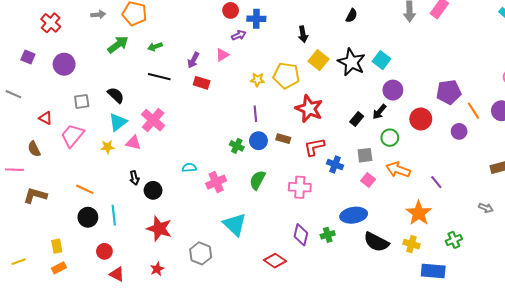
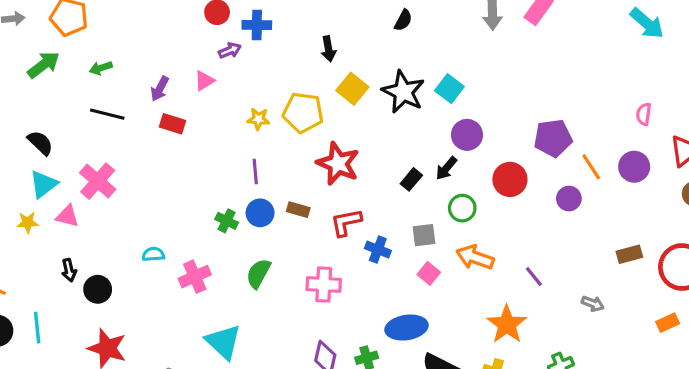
gray arrow: (486, 208) -> (593, 304), moved

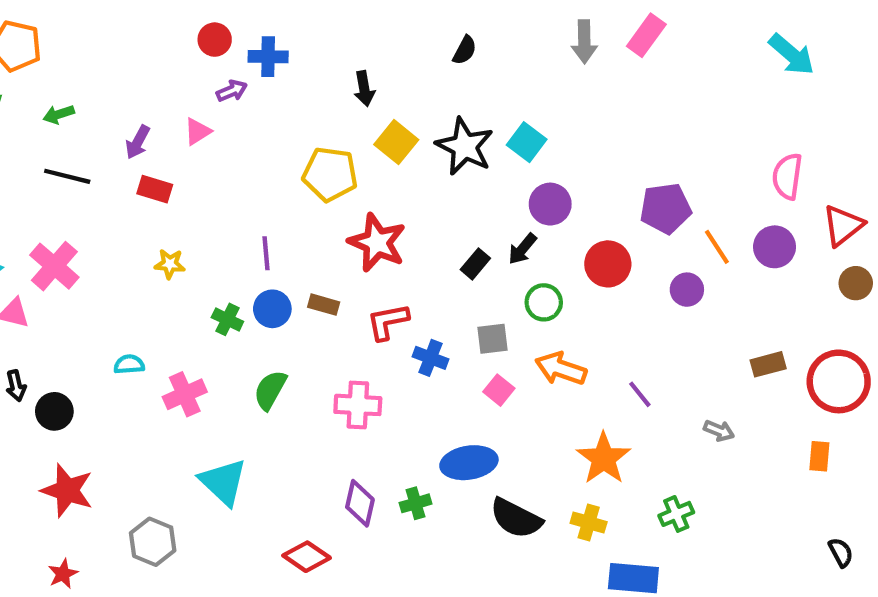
pink semicircle: (644, 114) -> (787, 176), size x1.5
yellow star: (258, 119) -> (170, 264), moved
orange rectangle: (668, 323) -> (819, 456), turned -60

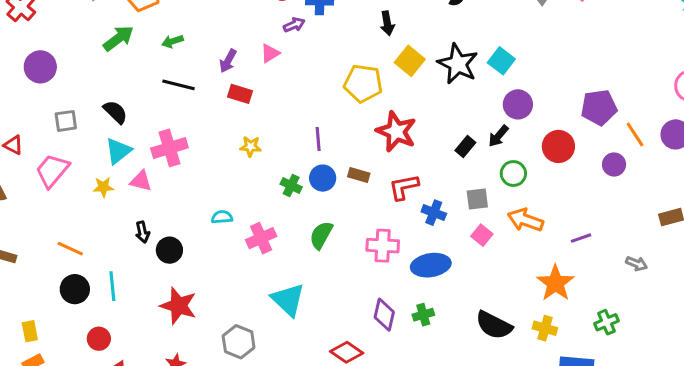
pink cross: (54, 266) -> (169, 148), turned 32
purple line: (640, 394) -> (581, 238), turned -70
blue ellipse: (469, 463) -> (431, 265), moved

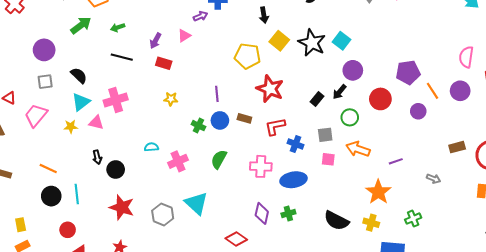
purple circle: (40, 67) -> (44, 50), moved
pink square: (482, 235) -> (328, 159), turned -32
gray hexagon: (239, 342) -> (163, 214), moved

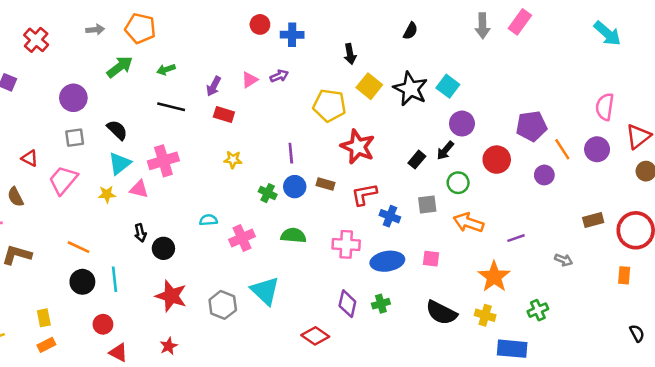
purple arrow: (200, 16) -> (279, 76), moved
green semicircle: (219, 159) -> (293, 235), turned 66
pink square: (328, 159) -> (431, 259), moved

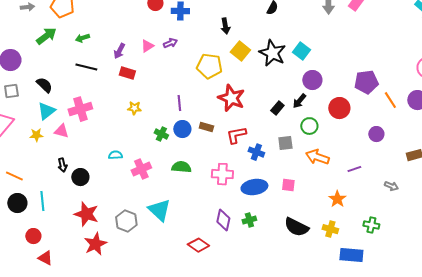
purple circle: (544, 175) -> (376, 134), moved
orange star: (494, 277) -> (337, 199), size x0.7
green cross: (538, 310) -> (371, 225), turned 35
red star: (169, 346) -> (95, 244), moved, size x1.6

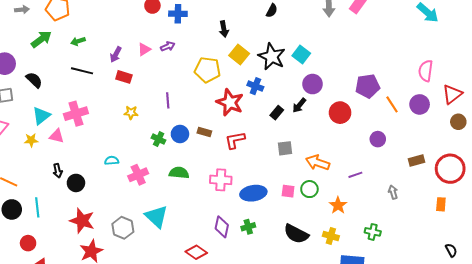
black semicircle: (44, 85) -> (34, 80), moved
purple line: (179, 103) -> (168, 100), moved
green circle: (309, 126) -> (309, 189), moved
blue cross: (256, 152) -> (255, 86), moved
gray arrow: (391, 186) -> (393, 192), turned -128

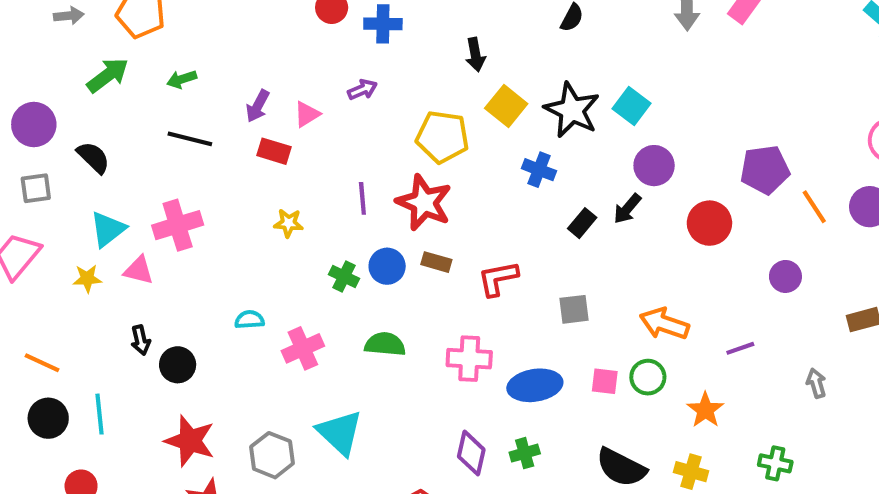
pink triangle: (144, 49) -> (307, 114), moved
red star: (230, 102) -> (424, 203), moved
gray square: (285, 148) -> (574, 309), moved

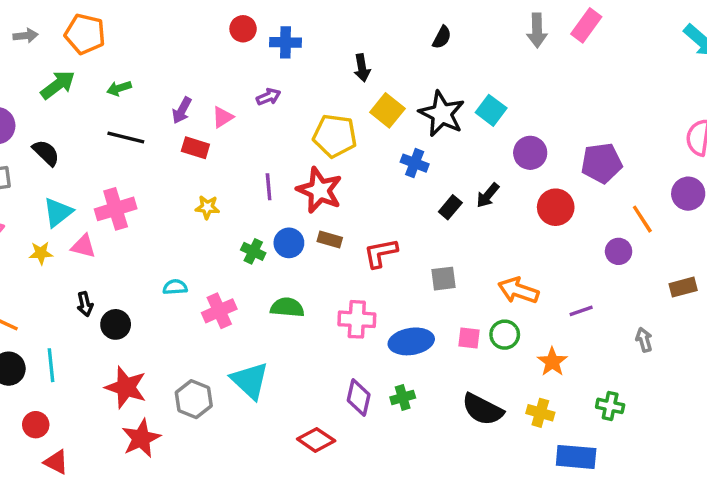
purple circle: (654, 166) -> (530, 153), moved
orange line: (814, 207) -> (642, 219), moved

